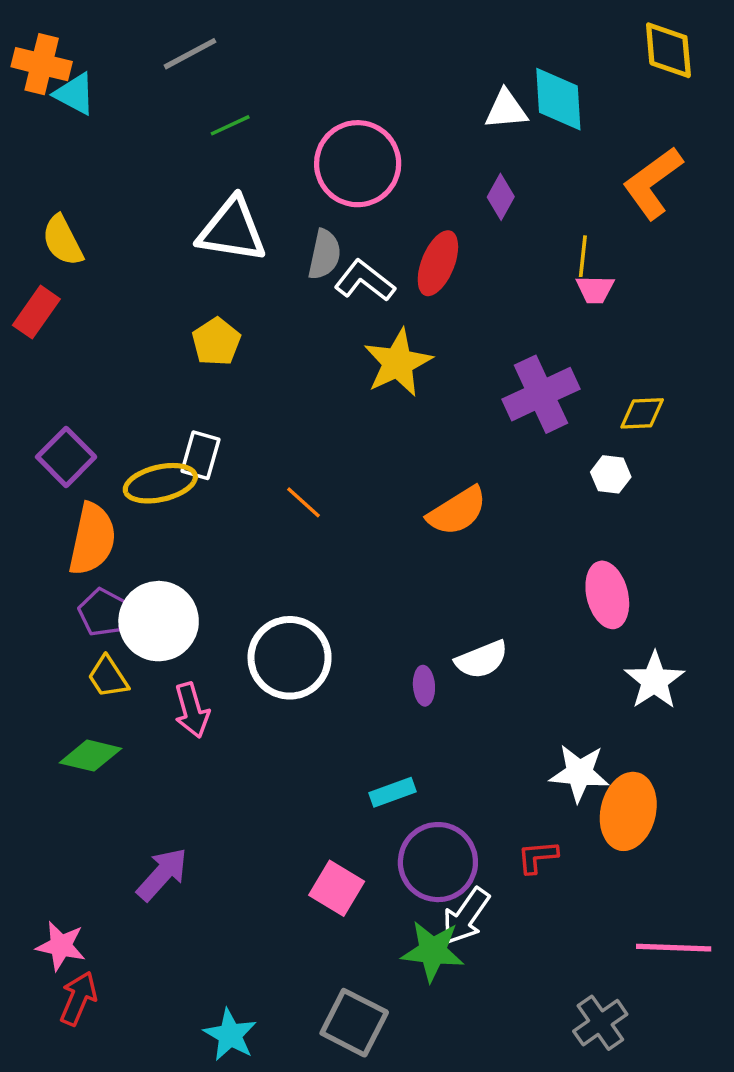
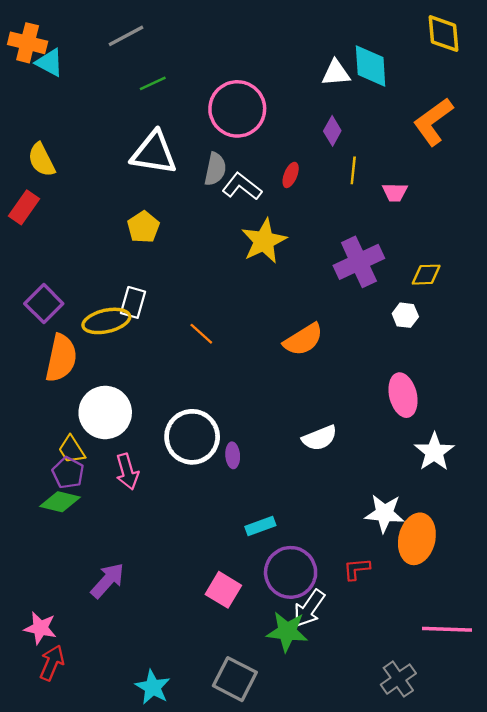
yellow line: (583, 256) -> (353, 170), moved
red ellipse: (438, 263) -> (291, 175), size x0.6
purple pentagon: (103, 612) -> (68, 473), moved
purple ellipse: (424, 686) -> (233, 455), moved

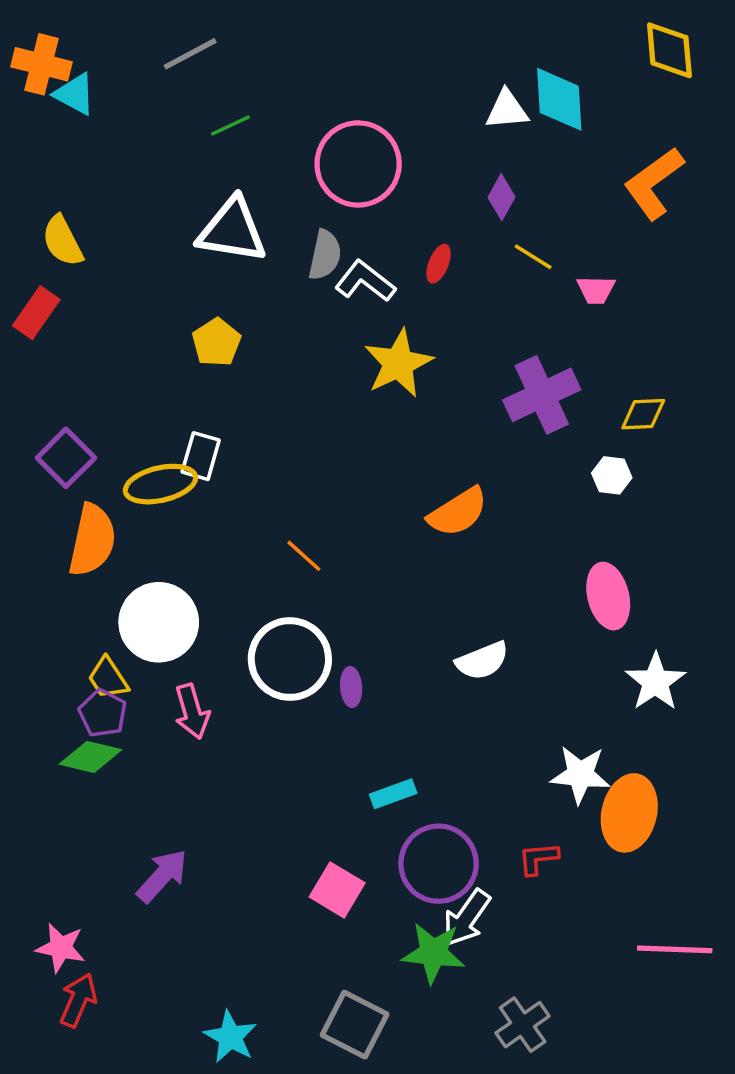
yellow line: (353, 170) -> (533, 257), turned -64
orange line: (201, 334) -> (304, 556), moved
gray cross: (398, 679) -> (523, 1025), moved

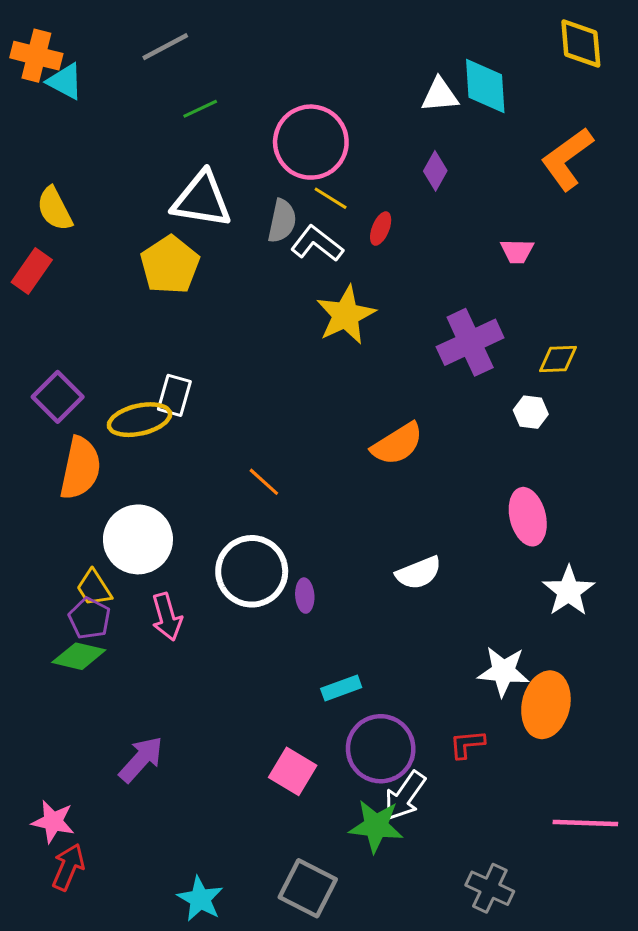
yellow line: (533, 257) -> (331, 198), moved
yellow pentagon: (216, 342) -> (170, 265), moved, size x1.4
gray cross: (523, 1025) -> (490, 888), moved, turned -30

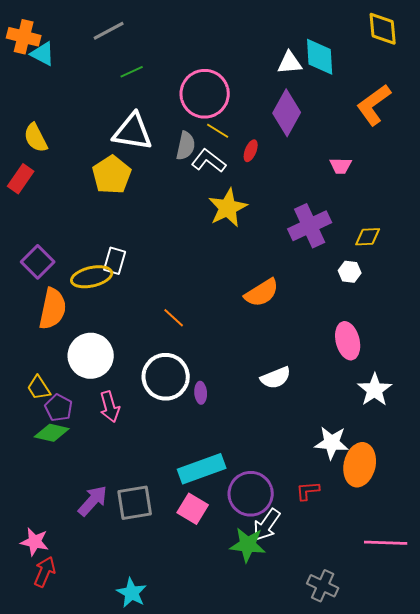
purple diamond: (435, 171) -> (287, 113), size x1.8
yellow trapezoid: (94, 588) -> (39, 388), moved
cyan rectangle: (341, 688) -> (202, 469), moved, size x1.8
gray square: (308, 888) -> (135, 503), moved, turned -36

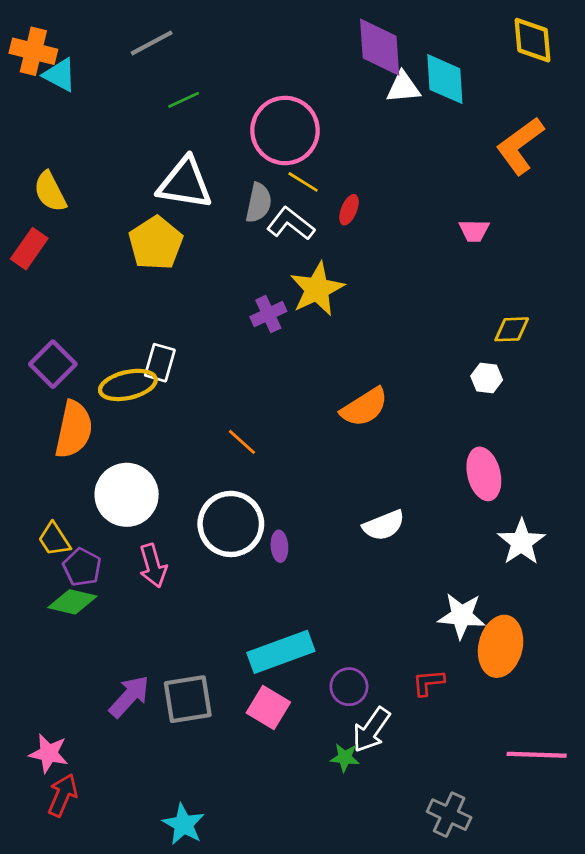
purple diamond: (287, 113) -> (380, 47), moved, turned -33
purple cross: (310, 226) -> (268, 314), moved, size x0.6
purple circle: (251, 494) -> (349, 687), size x0.6
green star: (248, 545) -> (345, 758), size x0.6

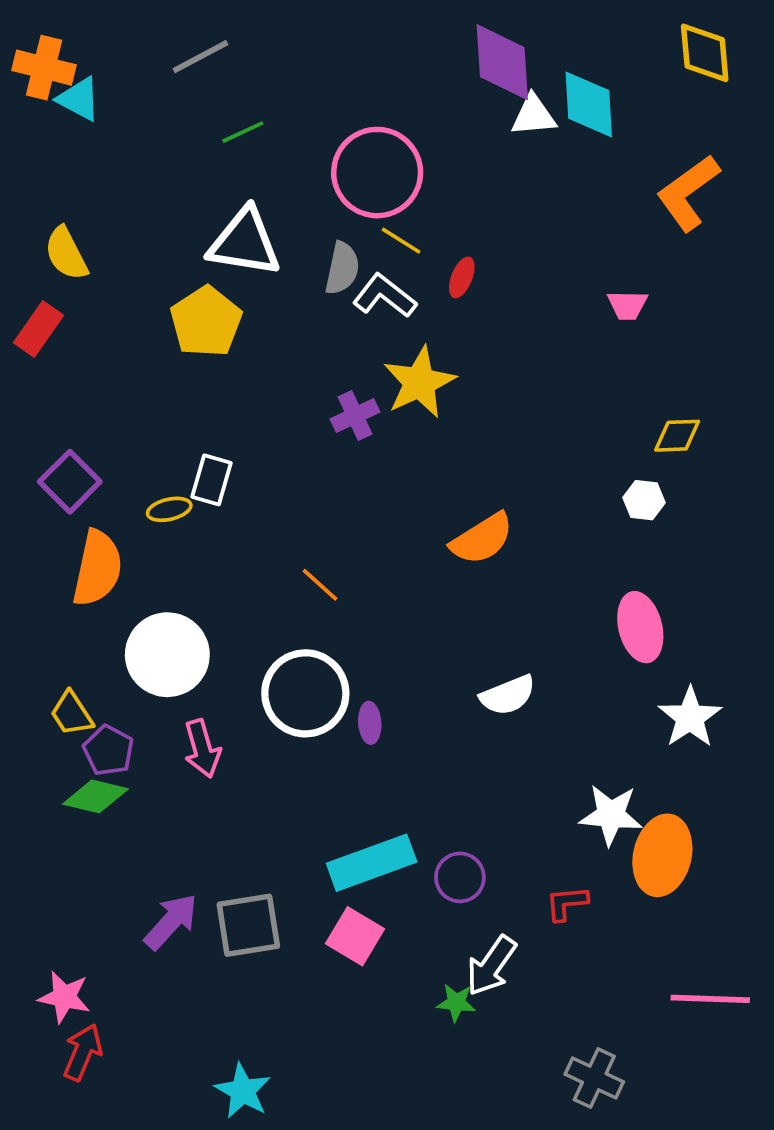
yellow ellipse: (128, 385) -> (169, 509), size x0.6
purple circle: (349, 687) -> (460, 877), moved

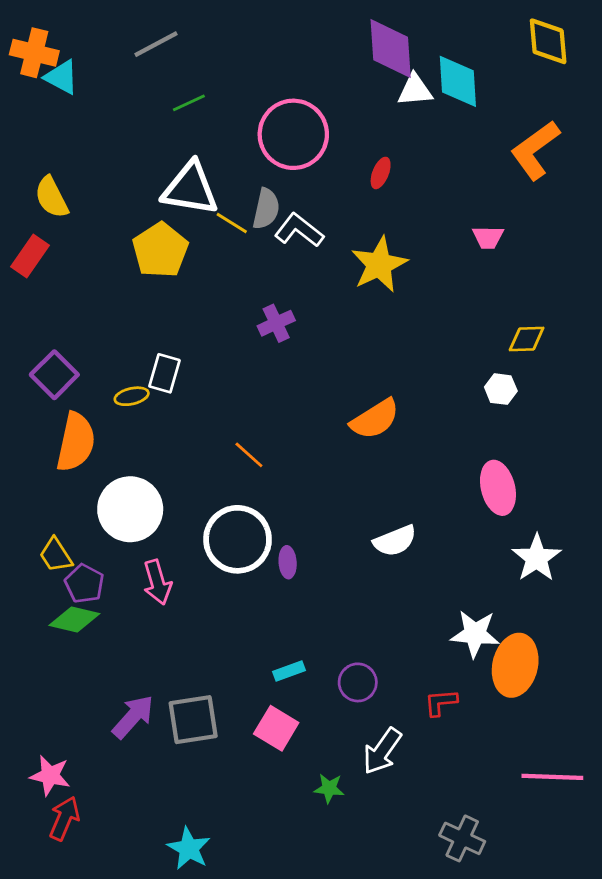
yellow line: (401, 241) -> (232, 223), moved
red ellipse: (462, 277) -> (381, 173), moved
yellow star: (419, 382) -> (379, 265), moved
cyan rectangle: (372, 863) -> (289, 671), size x0.5
green star: (456, 1003) -> (329, 788), moved

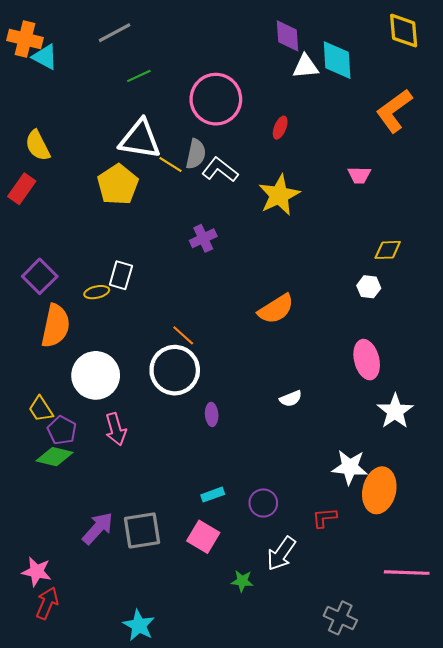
purple diamond: (391, 48) -> (288, 36), size x0.7
white circle: (238, 539) -> (175, 370), moved
white semicircle: (395, 541) -> (291, 399), size x0.7

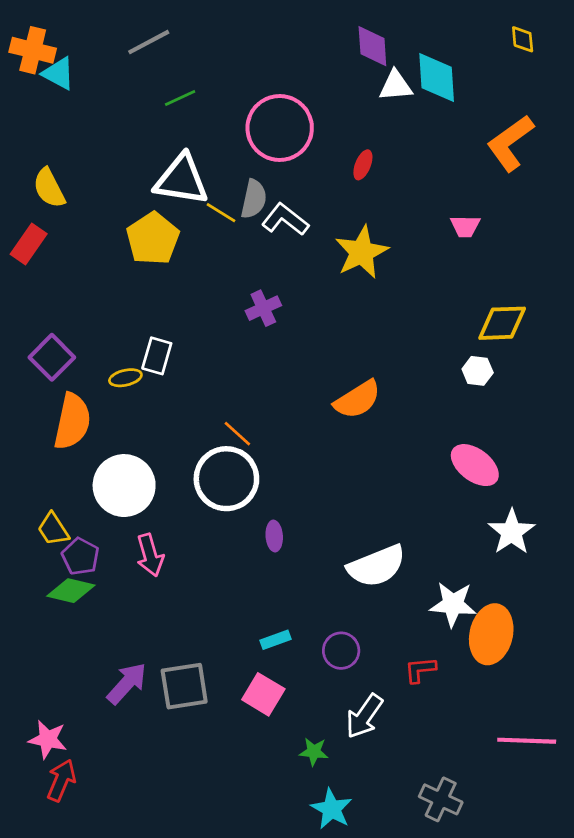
yellow diamond: (404, 31) -> (523, 39), size x0.6
yellow diamond: (388, 250) -> (502, 323), size x1.4
pink ellipse: (367, 360) -> (475, 465), turned -39
white semicircle: (291, 399) -> (377, 566), moved, size x2.0
cyan star: (139, 625) -> (332, 809), moved

